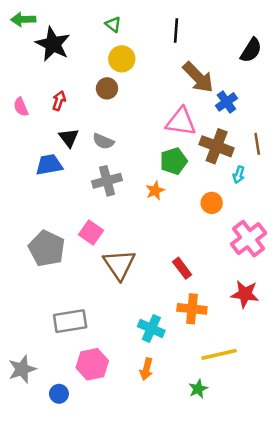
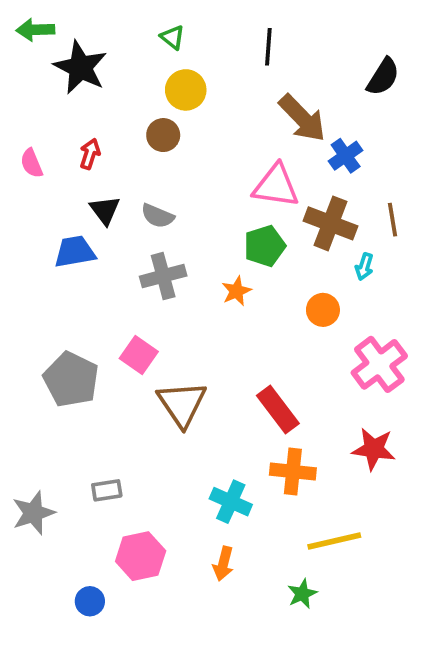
red rectangle: (182, 268) -> (278, 410), size x1.4
gray rectangle: (70, 321) -> (107, 490), size x0.6
gray star: (22, 369) -> (33, 513), moved

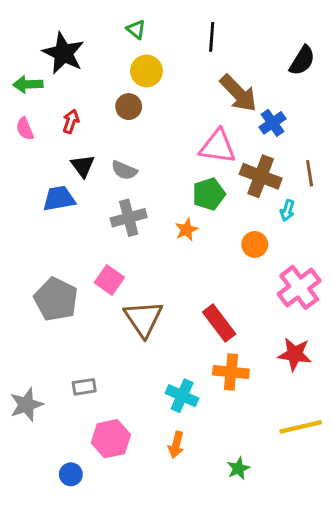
green arrow: (35, 30) -> (28, 84), moved
yellow line: (334, 541) -> (301, 427), moved

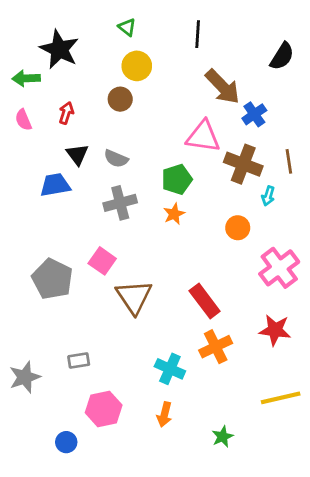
green pentagon: (209, 194) -> (177, 179), moved
orange cross: (231, 372) -> (216, 347), turned -32

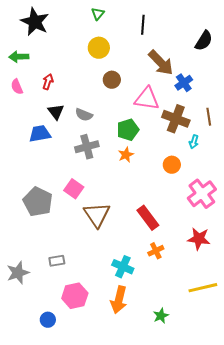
green triangle: (127, 27) -> (98, 14), moved, turned 32
black star: (59, 49) -> (35, 22), moved
brown circle: (120, 99) -> (112, 80), moved
orange cross: (216, 347) -> (156, 251), size x0.7
orange arrow: (164, 414) -> (119, 300), size x1.5

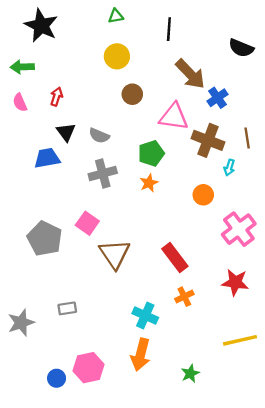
green triangle: (98, 14) -> (116, 16), turned 40
black semicircle: (204, 41) -> (241, 48), turned 80
pink hexagon: (75, 296) -> (88, 368), moved

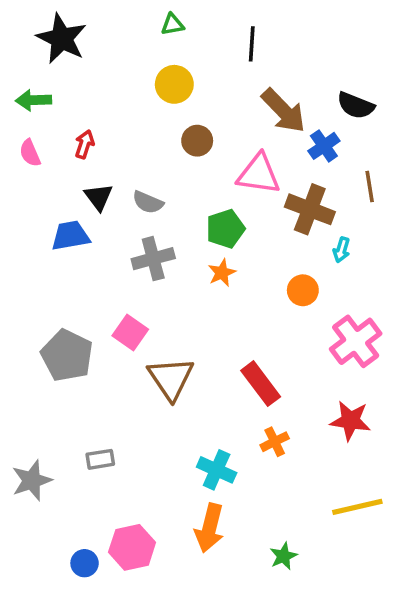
black semicircle: (241, 48) -> (356, 105), moved
brown line: (247, 138) -> (370, 186), moved

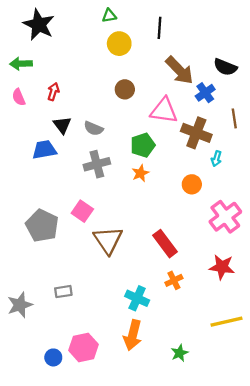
yellow circle: (174, 84) -> (119, 44), moved

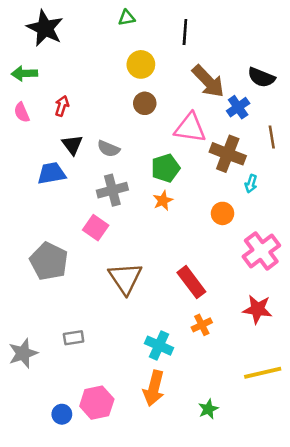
yellow circle: (119, 44) -> (141, 64), moved
pink square: (82, 211) -> (96, 228), moved

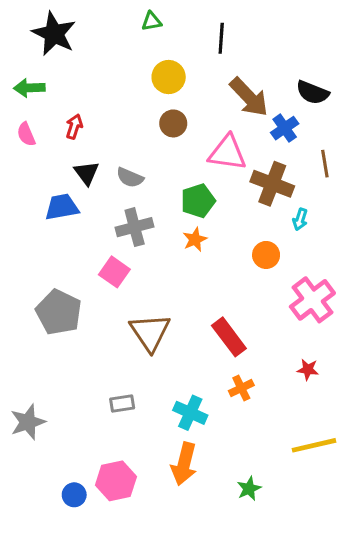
red star: (257, 309) -> (308, 369), size x0.6
gray rectangle: (74, 338) -> (122, 404), moved

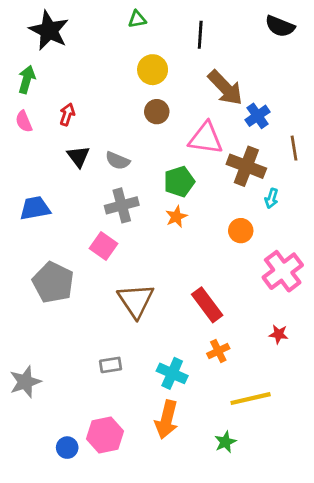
green arrow: (29, 88) -> (27, 79), turned 108
black semicircle: (312, 92) -> (280, 26), moved
blue trapezoid: (62, 207) -> (35, 208), moved
yellow line: (314, 445) -> (251, 399), moved

